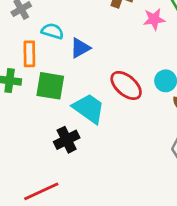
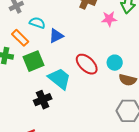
orange rectangle: (29, 54) -> (20, 38), turned -48
green square: (50, 86) -> (33, 61), turned -35

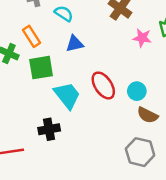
cyan semicircle: (37, 23) -> (64, 13), moved
black cross: (43, 100) -> (49, 129), moved

